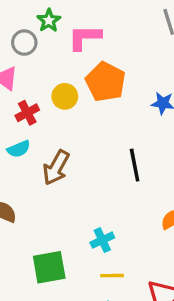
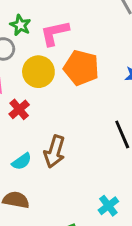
yellow circle: (65, 96) -> (38, 72), moved, size x1.4
cyan semicircle: (19, 149) -> (22, 161), moved

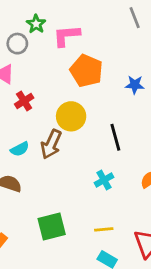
yellow circle: (38, 72) -> (71, 116), moved
cyan cross: (108, 206) -> (104, 180), moved

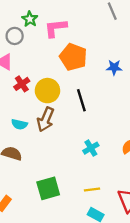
yellow circle: (71, 116) -> (47, 91), moved
black line: (115, 137) -> (81, 100), moved
cyan semicircle: (20, 149) -> (19, 124), turned 42

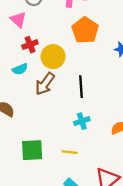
black line: (81, 100) -> (81, 87), moved
cyan semicircle: (19, 124) -> (20, 69), moved, turned -49
yellow line: (92, 189) -> (70, 152), moved

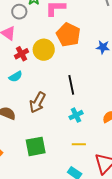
yellow circle: (53, 57) -> (44, 50), moved
brown arrow: (45, 84) -> (37, 102), moved
yellow line: (70, 152) -> (79, 144), moved

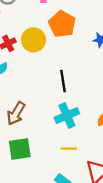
brown arrow: (37, 102) -> (16, 113), moved
cyan cross: (76, 115) -> (67, 115), size x1.5

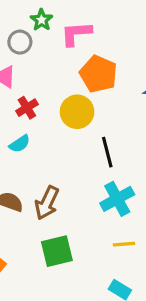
yellow circle: (33, 40) -> (77, 112), moved

